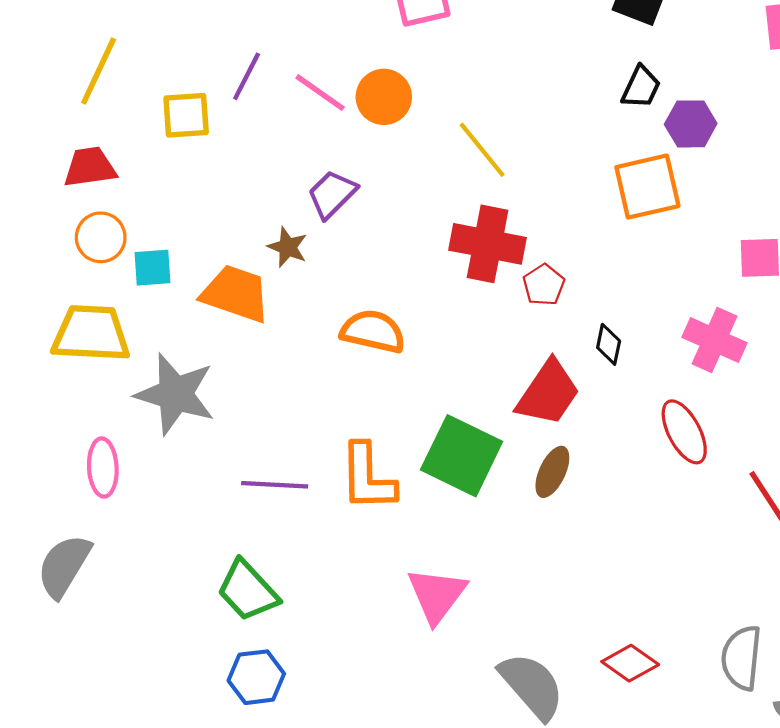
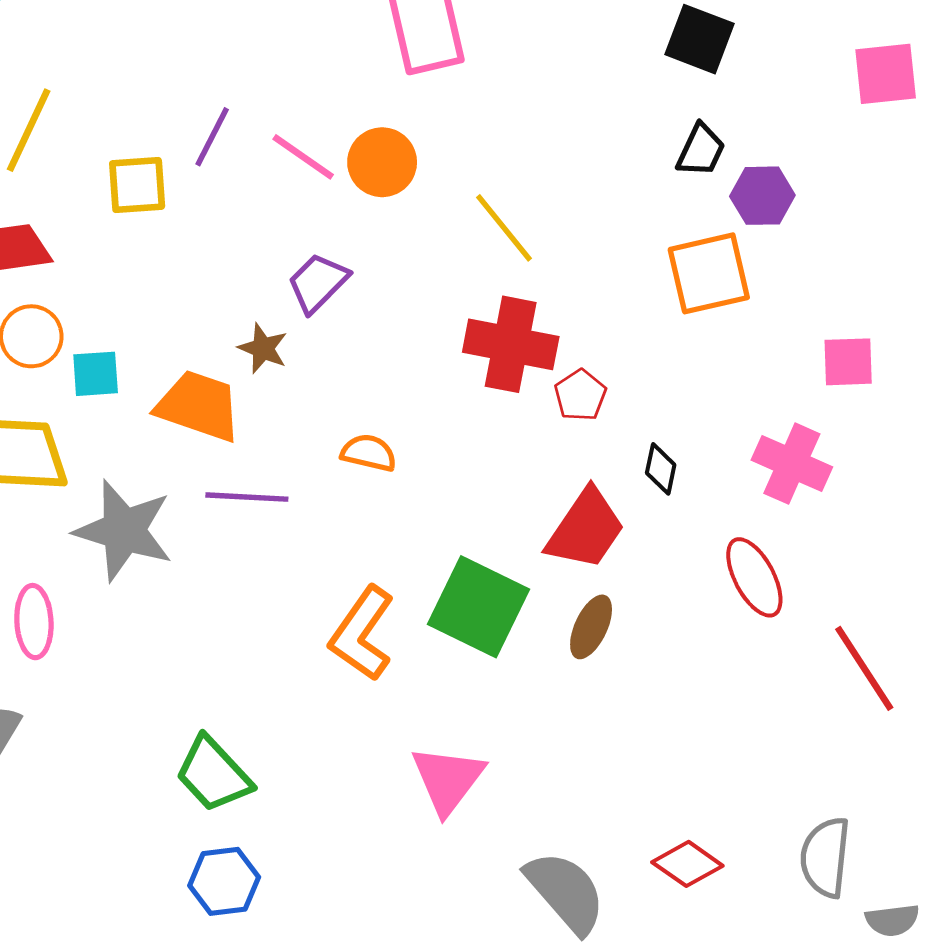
orange semicircle: (373, 331) -> (369, 453), size x0.7
orange L-shape: (368, 477) -> (362, 634), turned 36
purple line: (275, 485) -> (247, 497), moved

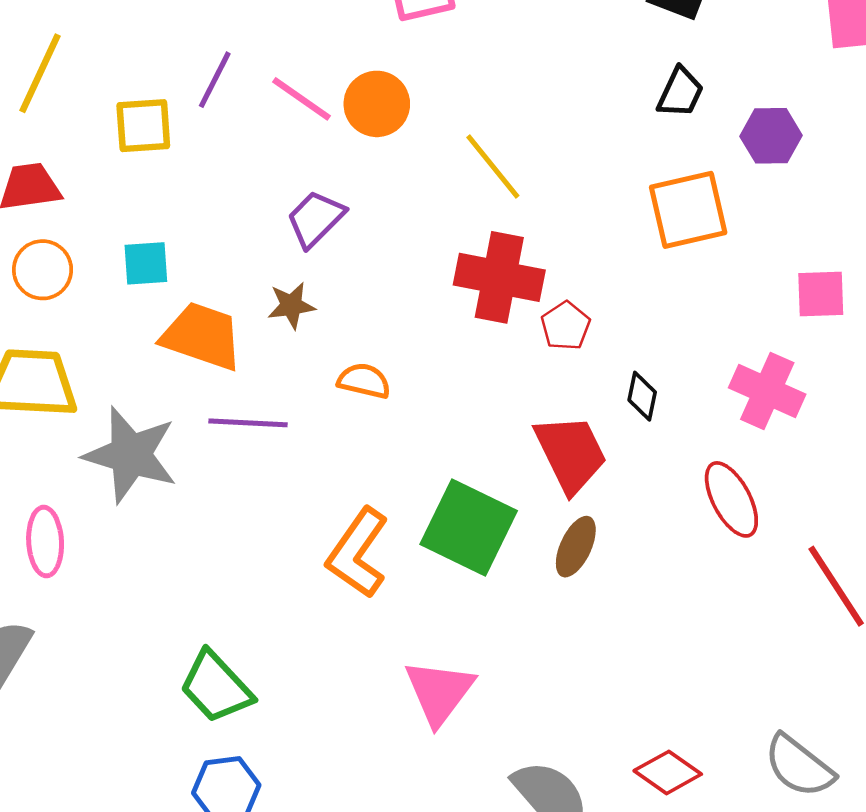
purple hexagon: (762, 196) -> (771, 136), moved
brown star: (263, 348) -> (291, 306), moved, turned -30
cyan square: (96, 374) -> (146, 263), moved
red trapezoid: (586, 529) -> (571, 453), turned -60
gray semicircle: (825, 857) -> (799, 766), turned -58

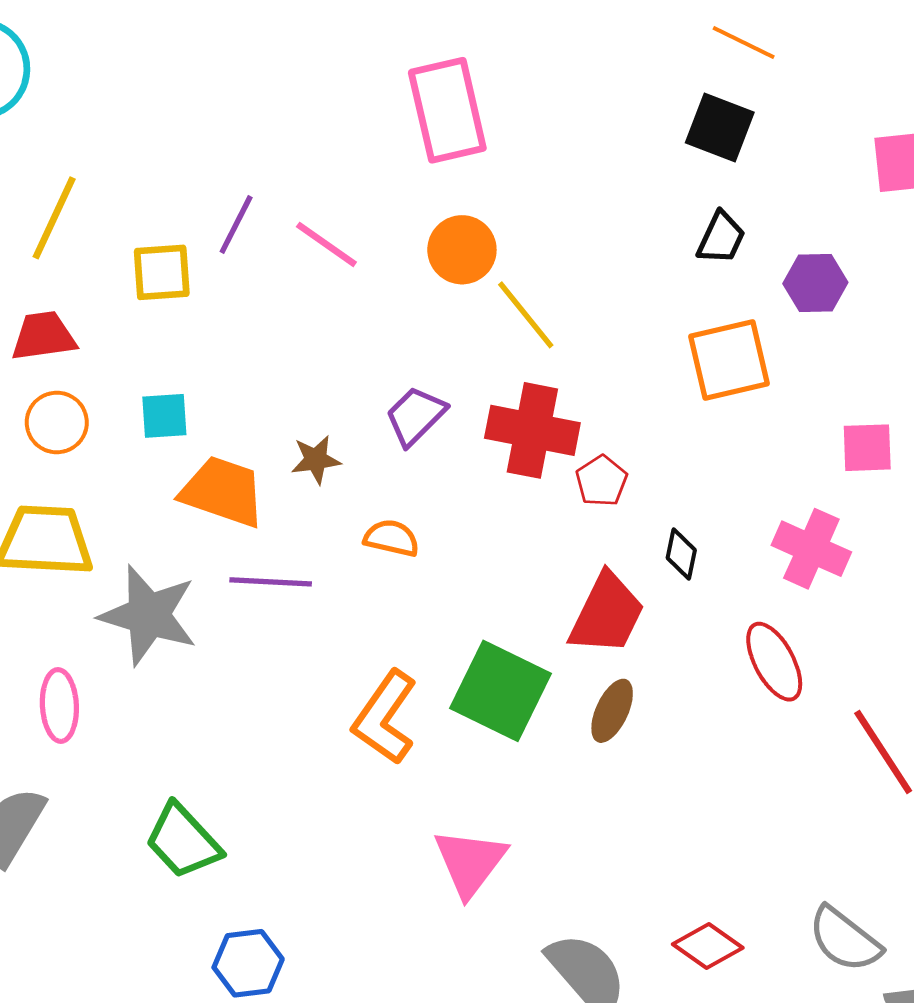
orange circle: (377, 104) -> (462, 250), moved
purple trapezoid: (316, 219) -> (415, 416), moved
red trapezoid: (571, 453) -> (607, 614), turned 52
green trapezoid: (216, 687) -> (183, 841), moved

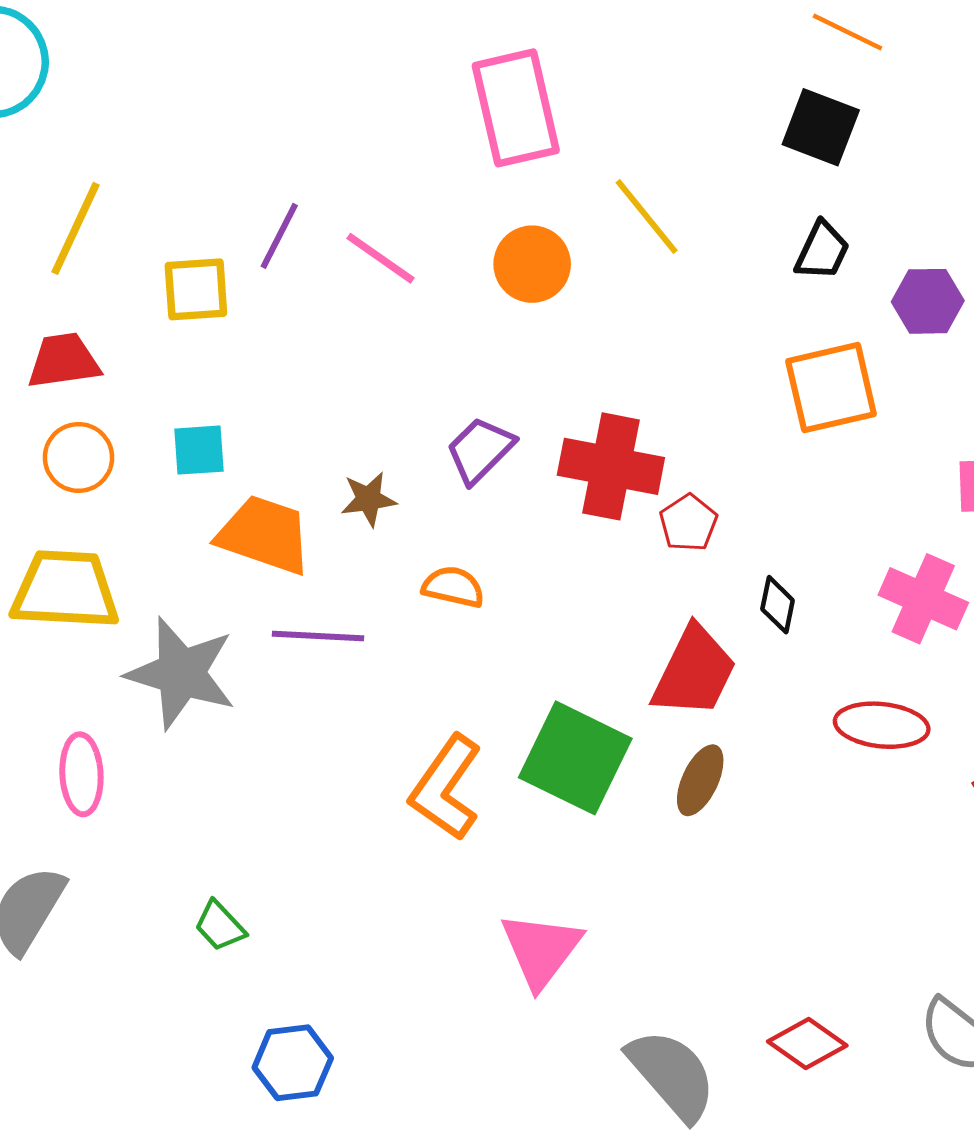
yellow line: (526, 315) -> (647, 217), moved
red ellipse: (774, 662) -> (882, 725), turned -56
green trapezoid: (183, 841) -> (220, 926), size x0.6

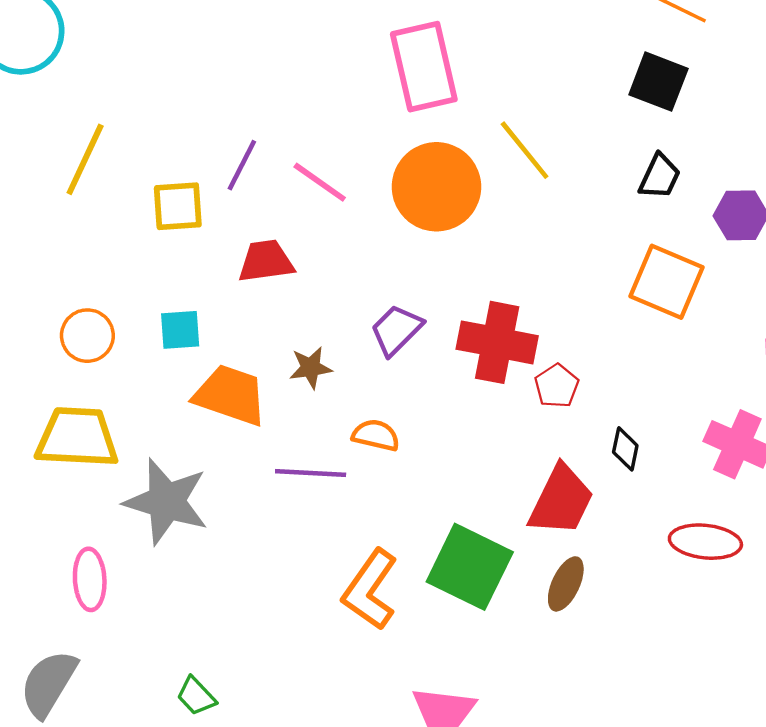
orange circle: (532, 264) -> (436, 187), size x1.5
red trapezoid: (64, 361) -> (266, 261), moved
orange square: (831, 388) -> (666, 282), turned 36
purple line: (318, 636) -> (311, 473), moved

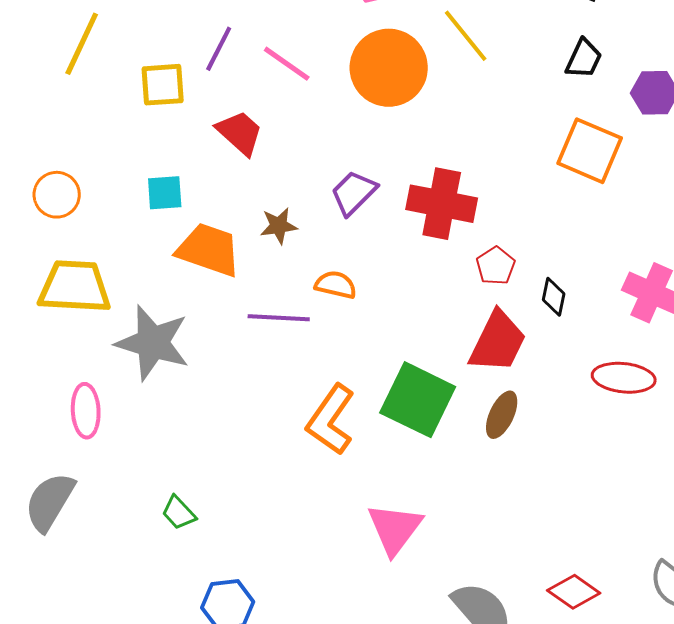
red trapezoid: (266, 261) -> (240, 133), turned 50
orange circle: (87, 336) -> (57, 195), moved
red pentagon: (557, 386) -> (496, 266), moved

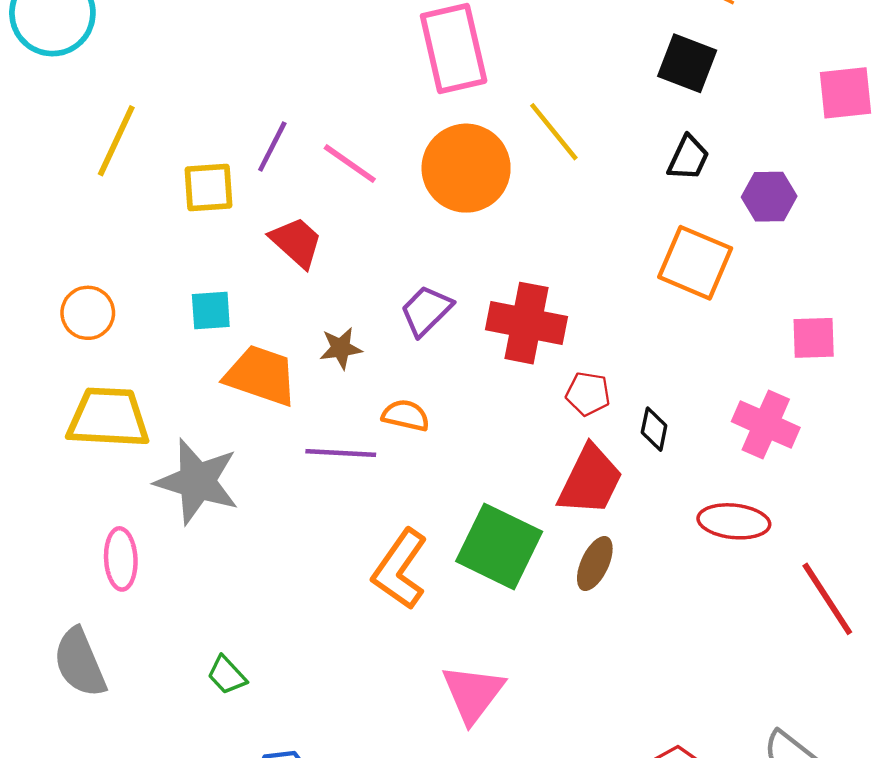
red pentagon: (496, 266) -> (588, 394), turned -30
gray semicircle: (50, 502) -> (80, 663), turned -54

